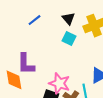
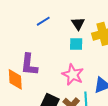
cyan square: (69, 39) -> (76, 44), turned -32
pink star: (59, 83) -> (73, 75), moved

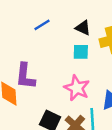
black triangle: (78, 24) -> (83, 28), turned -32

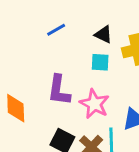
purple L-shape: (25, 76) -> (59, 90), moved

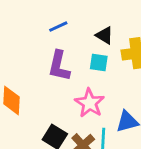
purple L-shape: (59, 90) -> (59, 66), moved

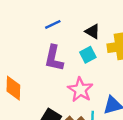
cyan square: (99, 62) -> (88, 55), turned -35

